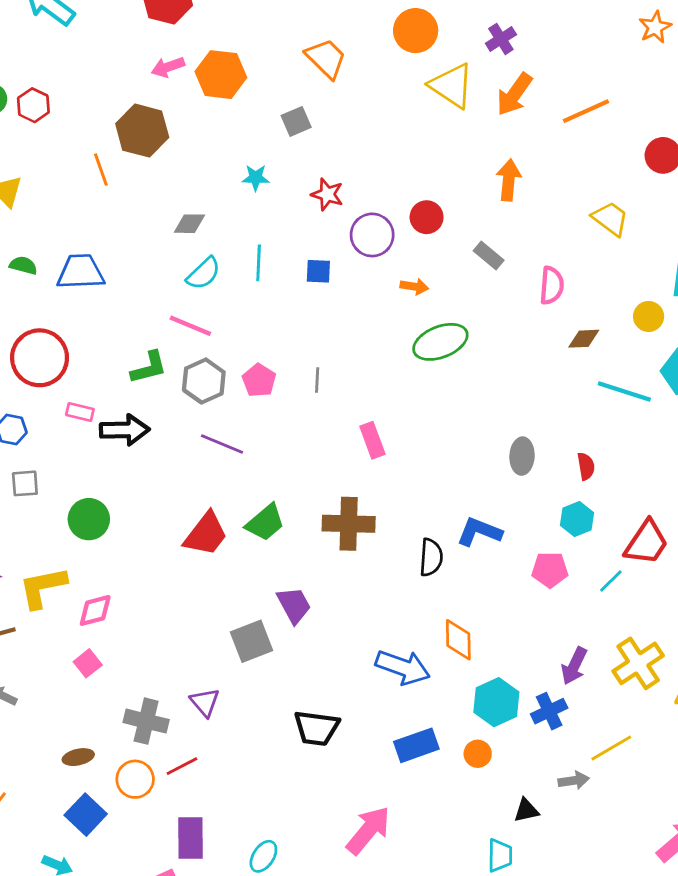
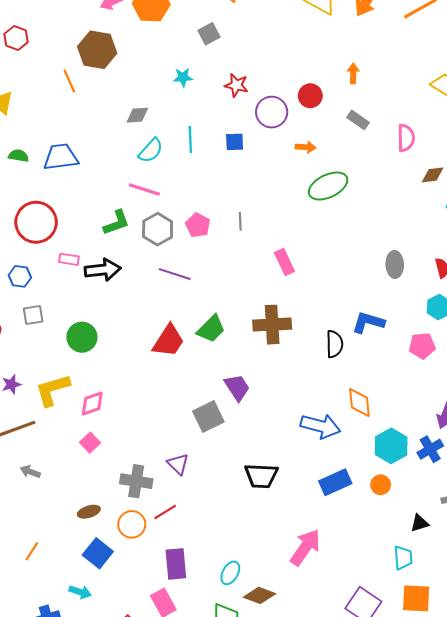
orange arrow: (509, 180) -> (353, 73), moved, size x0.7

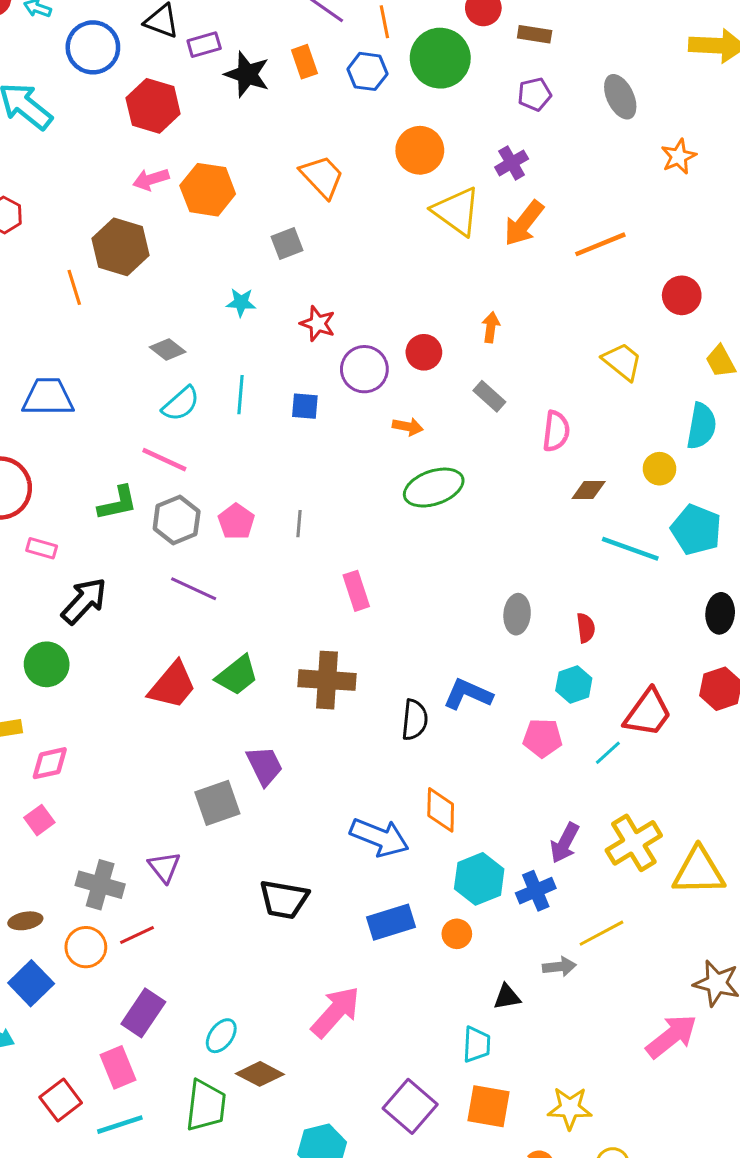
gray diamond: (137, 115) -> (168, 349), turned 35
black arrow: (103, 270) -> (84, 601), moved, turned -48
purple rectangle: (176, 564) -> (143, 1013), turned 32

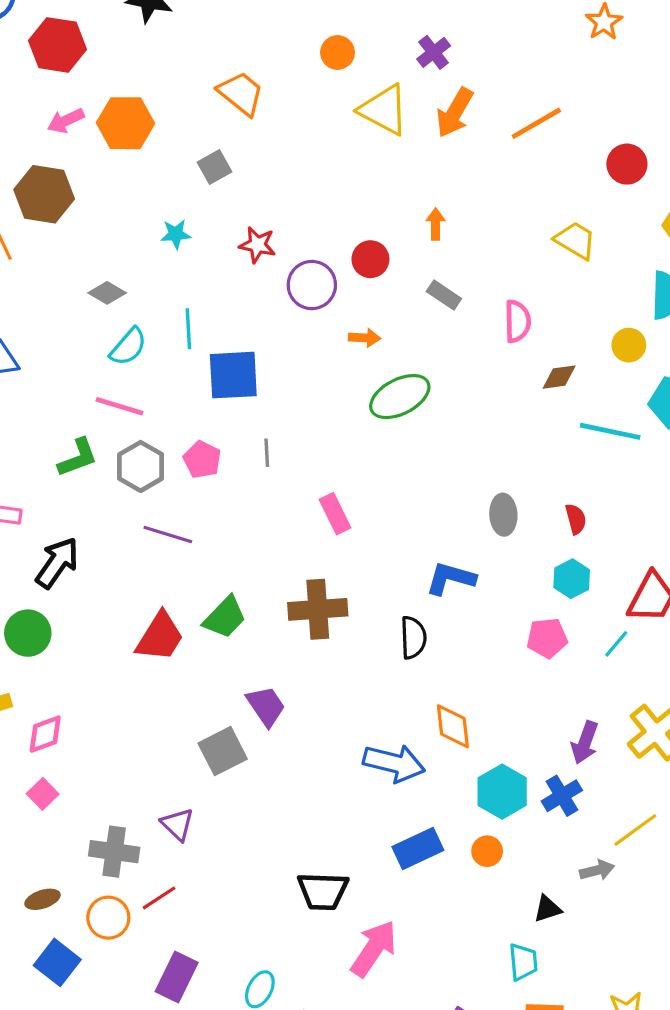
orange circle: (420, 150) -> (338, 52), size x0.7
blue square: (305, 406) -> (233, 375), moved, size x1.8
blue L-shape: (468, 694) -> (450, 578), moved
black trapezoid: (284, 899) -> (323, 891), moved

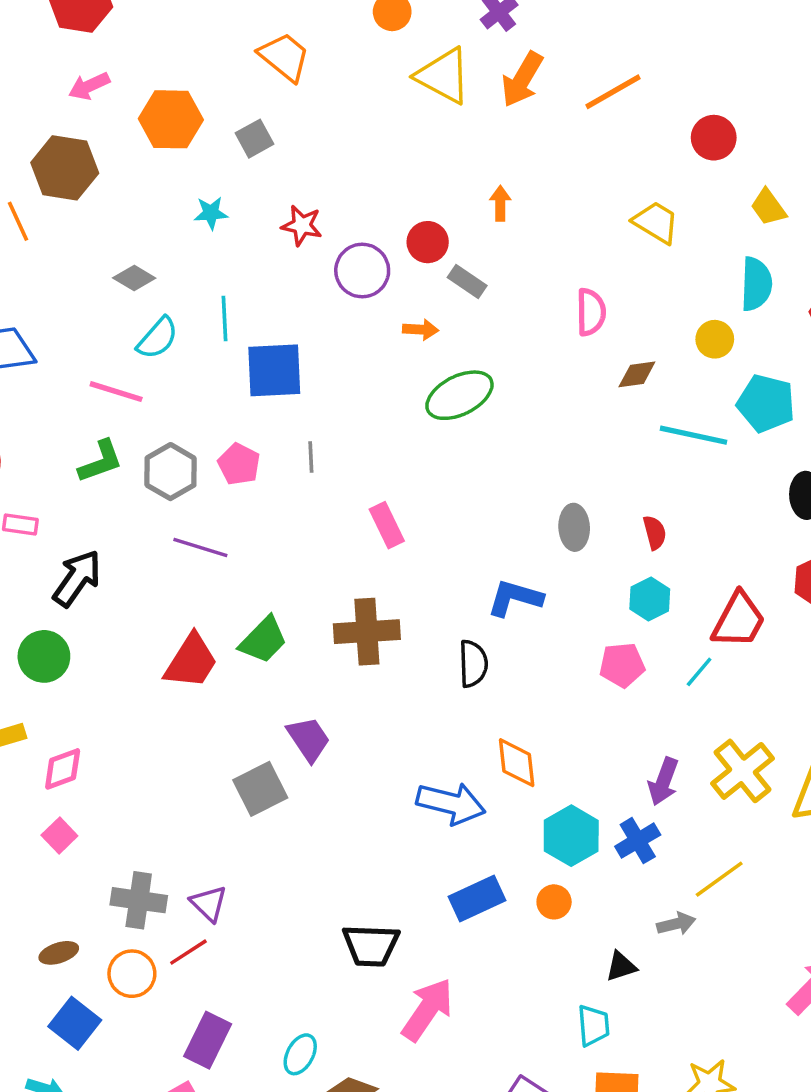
orange hexagon: (126, 123) -> (171, 119), moved
gray rectangle: (444, 295) -> (467, 281), moved
pink line: (120, 406) -> (116, 392), moved
purple triangle: (177, 824) -> (209, 903), moved

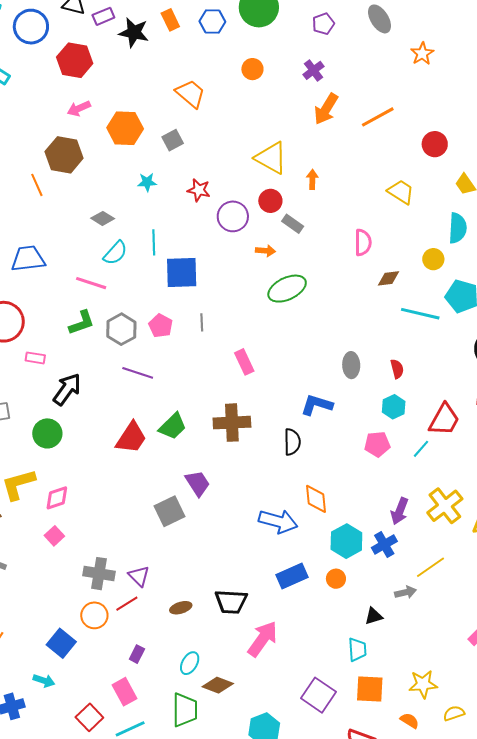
yellow triangle: (443, 76) -> (271, 158), moved
brown ellipse: (59, 953) -> (181, 608), moved
purple rectangle: (208, 1040) -> (137, 654), size x0.6

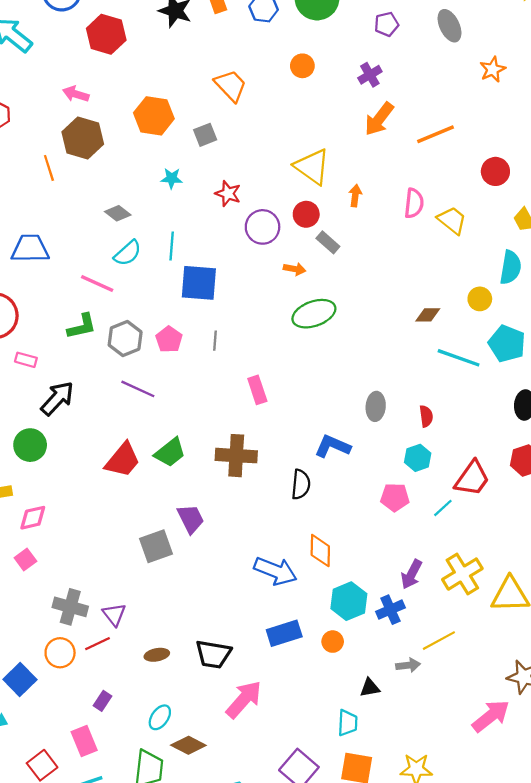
pink arrow: (79, 108) -> (76, 94), moved, turned 35
pink semicircle: (363, 242) -> (414, 203), moved

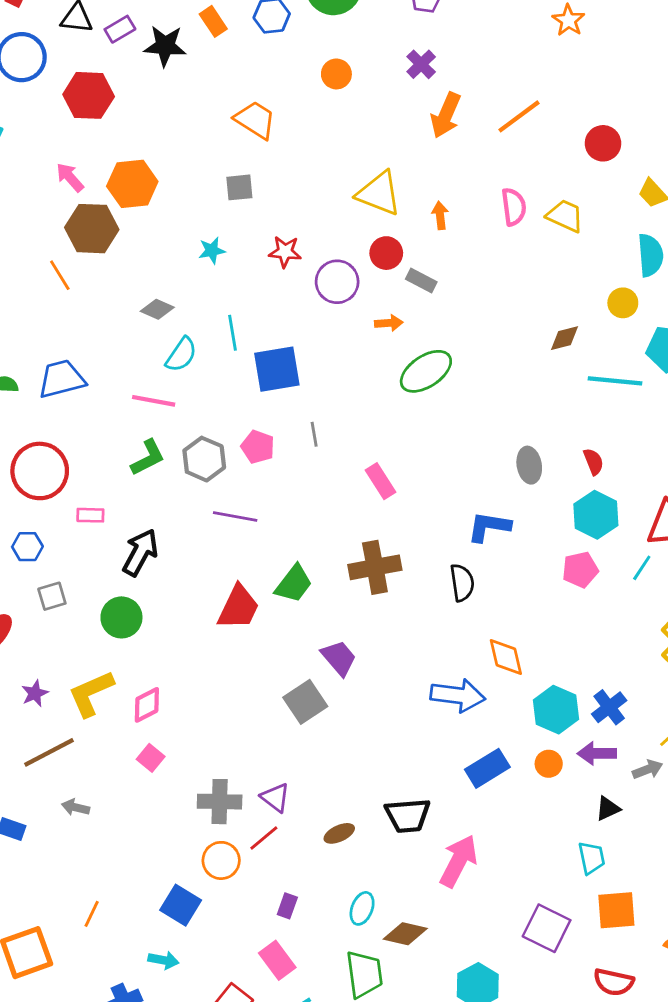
pink arrow: (76, 94) -> (70, 177), turned 45
orange hexagon: (154, 116) -> (132, 184), moved
gray square: (205, 135) -> (239, 187), turned 30
cyan hexagon: (418, 458) -> (596, 515), size x1.4
purple arrow: (412, 574) -> (597, 753), moved, turned 76

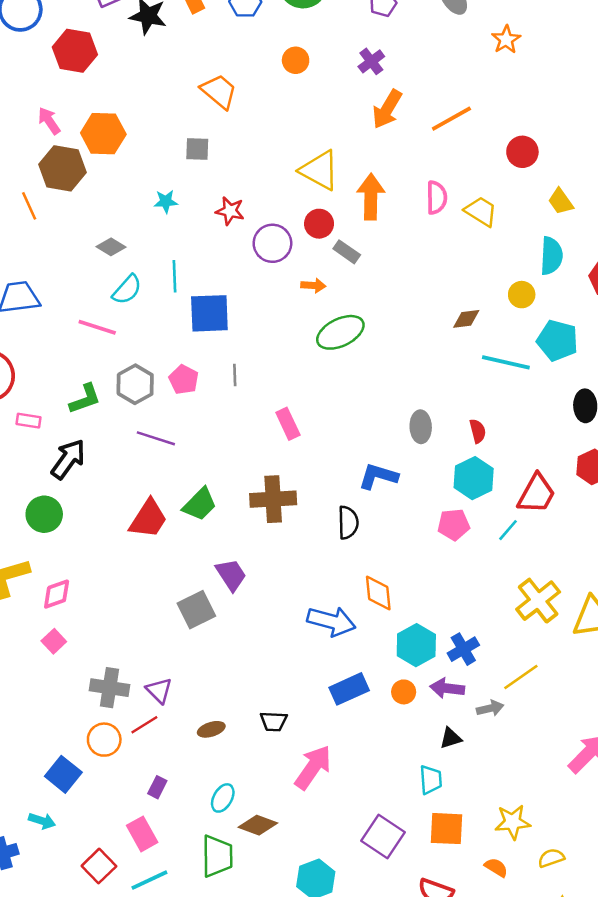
orange arrow: (440, 215) -> (371, 197), size x1.8
green L-shape: (148, 458) -> (85, 399), moved
black trapezoid: (408, 815) -> (274, 721), size x0.7

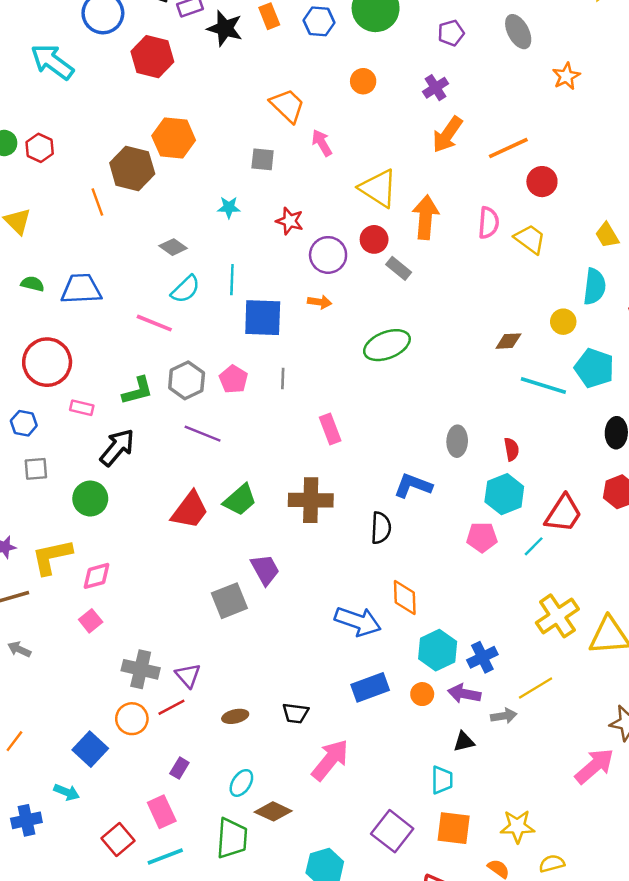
pink arrow: (49, 121) -> (322, 143), moved
red circle: (522, 152) -> (542, 182), moved
orange arrow: (313, 286) -> (320, 302), moved

